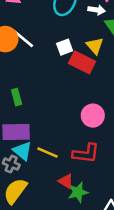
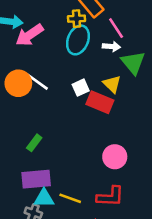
green rectangle: (17, 97) -> (34, 143), turned 56
cyan triangle: (22, 151) -> (44, 198), turned -36

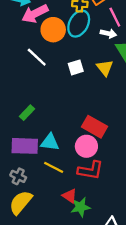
orange circle: (18, 83) -> (53, 30), moved
red rectangle: (100, 102) -> (95, 127), moved
pink circle: (115, 157) -> (86, 146), moved
cyan triangle: (44, 198) -> (50, 142), moved

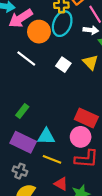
white square: (76, 67) -> (63, 65), turned -32
purple rectangle: (25, 146) -> (23, 142), turned 30
red triangle: (70, 196) -> (61, 184), moved

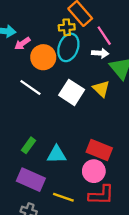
pink arrow: (21, 18) -> (22, 44), size x0.6
white square: (63, 65) -> (72, 92), size x1.5
cyan triangle: (46, 136) -> (57, 155), moved

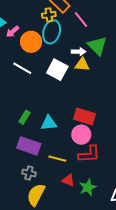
white arrow: (100, 53) -> (79, 52), moved
yellow triangle: (101, 89) -> (82, 64), turned -35

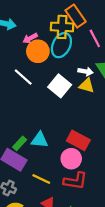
yellow cross: (49, 15) -> (62, 27), size x1.5
pink arrow: (13, 32) -> (30, 38), moved
green rectangle: (24, 117) -> (20, 143), moved

